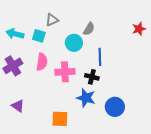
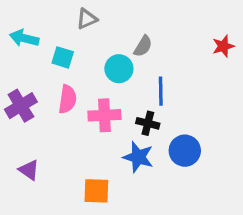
gray triangle: (52, 20) -> (87, 19), moved
cyan arrow: (15, 34) -> (24, 38), moved
blue circle: (115, 107) -> (185, 151), moved

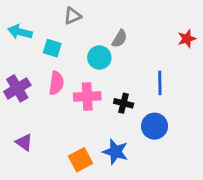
blue line: (161, 91) -> (160, 83), moved
blue star: (138, 157) -> (115, 152), moved
orange square: (96, 191) -> (80, 160), turned -30

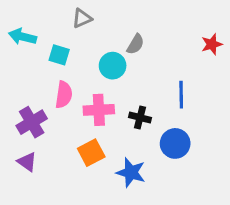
purple cross: (17, 88) -> (32, 122), moved
orange square: (80, 160) -> (91, 153), moved

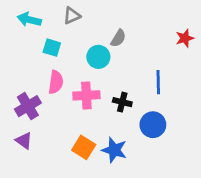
cyan arrow: (22, 37) -> (29, 20), moved
orange square: (91, 153) -> (84, 147), moved, turned -30

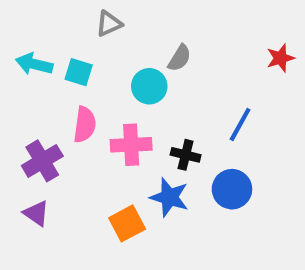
cyan arrow: (29, 20) -> (34, 64), moved
blue line: (158, 82) -> (240, 125), turned 30
orange square: (84, 147) -> (127, 223), turned 30
blue star: (114, 150) -> (169, 197), moved

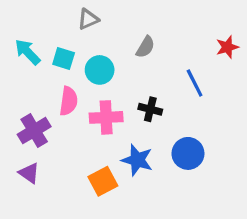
cyan arrow: (34, 64) -> (28, 52), turned 32
cyan circle: (149, 86) -> (100, 70), moved
blue line: (240, 125) -> (195, 83), moved, turned -56
black cross: (186, 155) -> (150, 109), moved

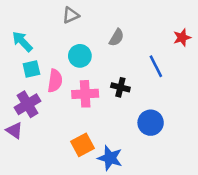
cyan square: (64, 58) -> (31, 69), moved, turned -30
blue star: (137, 160) -> (110, 158), moved
purple triangle: (29, 173) -> (14, 131), moved

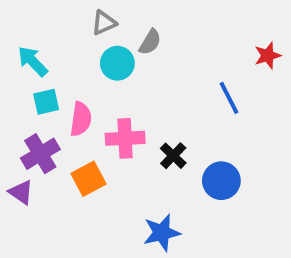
gray semicircle: (117, 38) -> (150, 42), moved
cyan circle: (80, 56) -> (117, 63), moved
black cross: (120, 87) -> (173, 156), moved, turned 30
orange square: (82, 145) -> (88, 179), moved
blue star: (110, 158) -> (162, 233), turned -30

